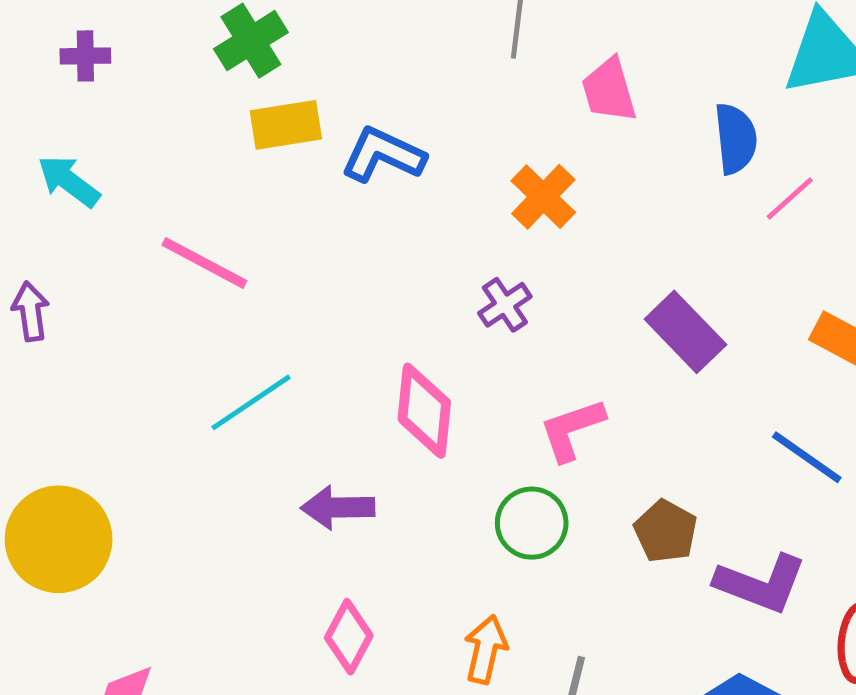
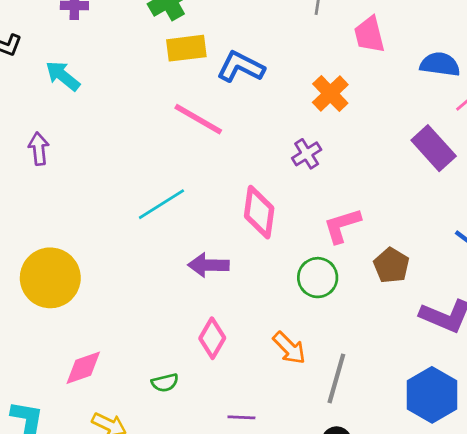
blue semicircle: (736, 139) -> (440, 64), turned -78
pink line: (204, 263) -> (198, 119), moved
purple rectangle: (685, 332) -> (434, 148), moved
brown pentagon: (666, 531) -> (391, 265), moved
orange arrow: (486, 649) -> (289, 348), turned 120

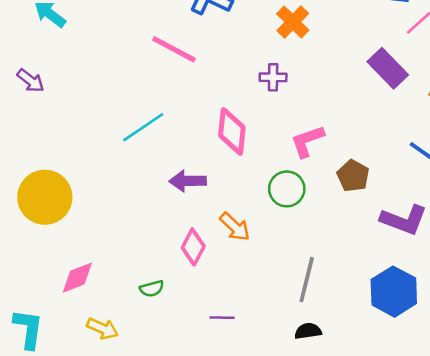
purple arrow: (39, 149) -> (31, 81), turned 136
purple cross: (307, 154) -> (273, 77), turned 35
orange arrow: (289, 348) -> (235, 227), moved

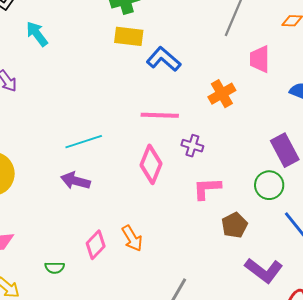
pink line: (174, 49) -> (160, 115), moved, turned -42
purple cross: (273, 77) -> (192, 146), moved
purple arrow: (188, 181) -> (75, 181), moved
green circle: (287, 189) -> (269, 185), moved

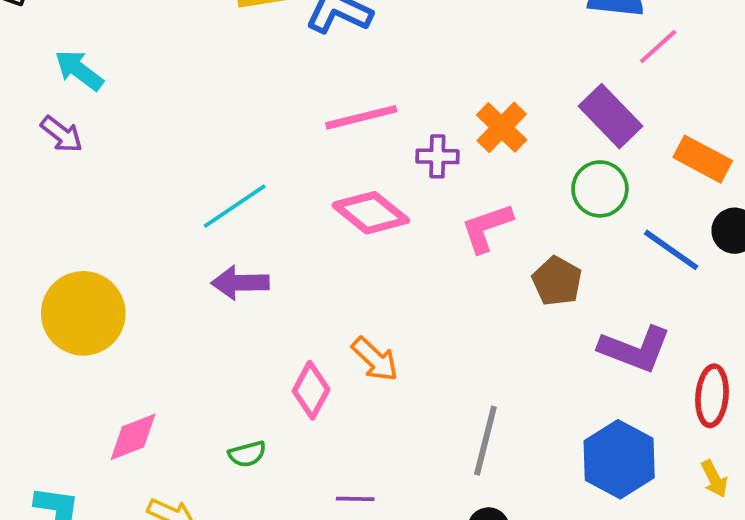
cyan arrow: (37, 34) -> (79, 70), moved
orange cross: (222, 94) -> (502, 127), moved
pink diamond: (151, 164) -> (371, 213), turned -57

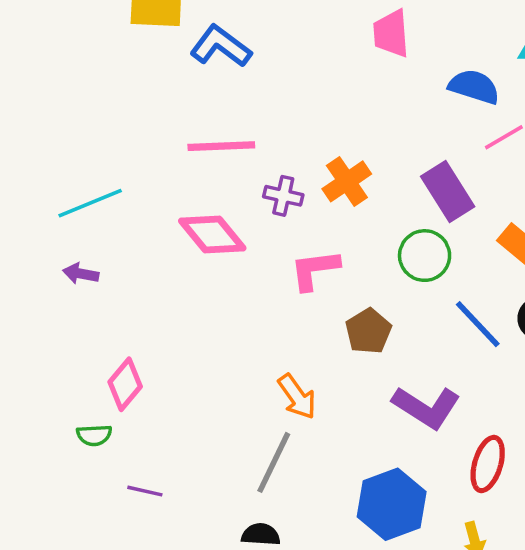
purple arrow: (240, 283) -> (81, 274), size x0.7
orange arrow: (375, 359) -> (297, 397), moved
green semicircle: (247, 454) -> (94, 435), moved

